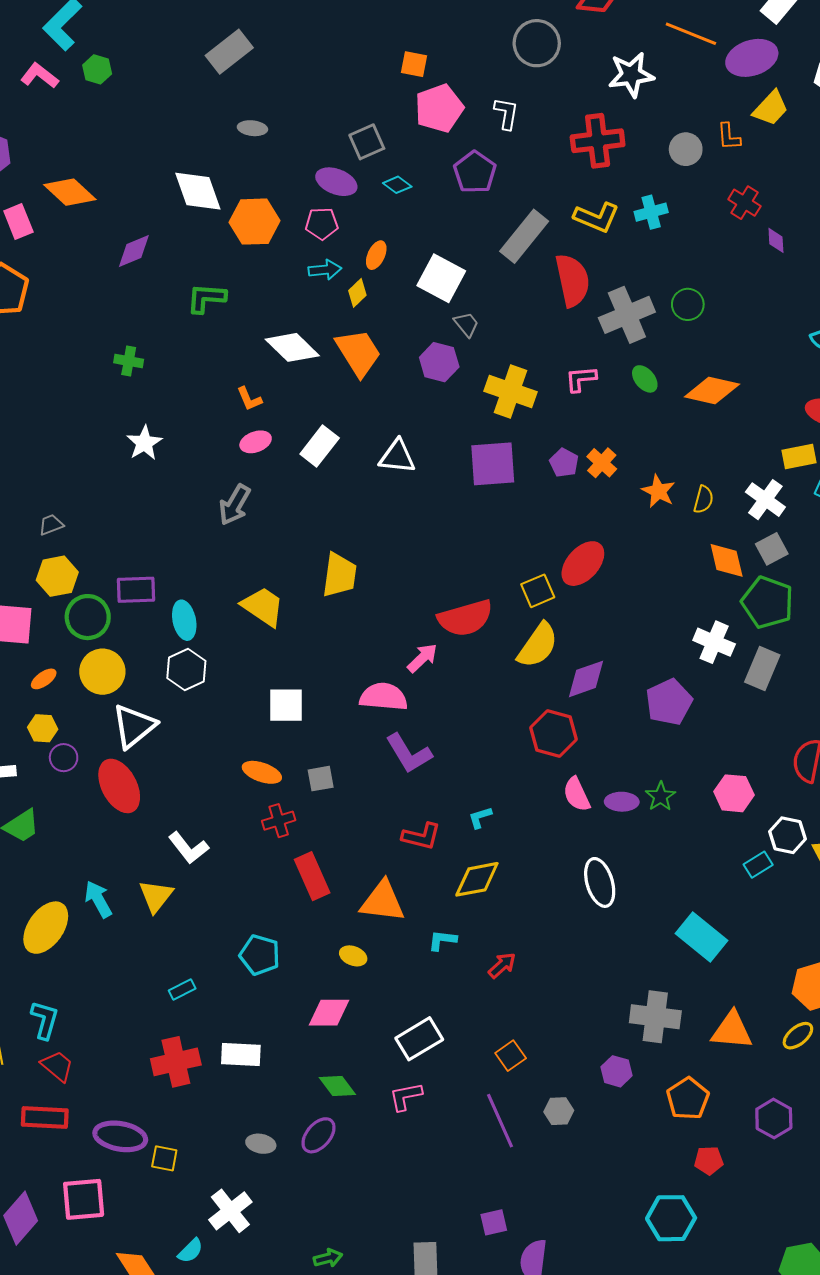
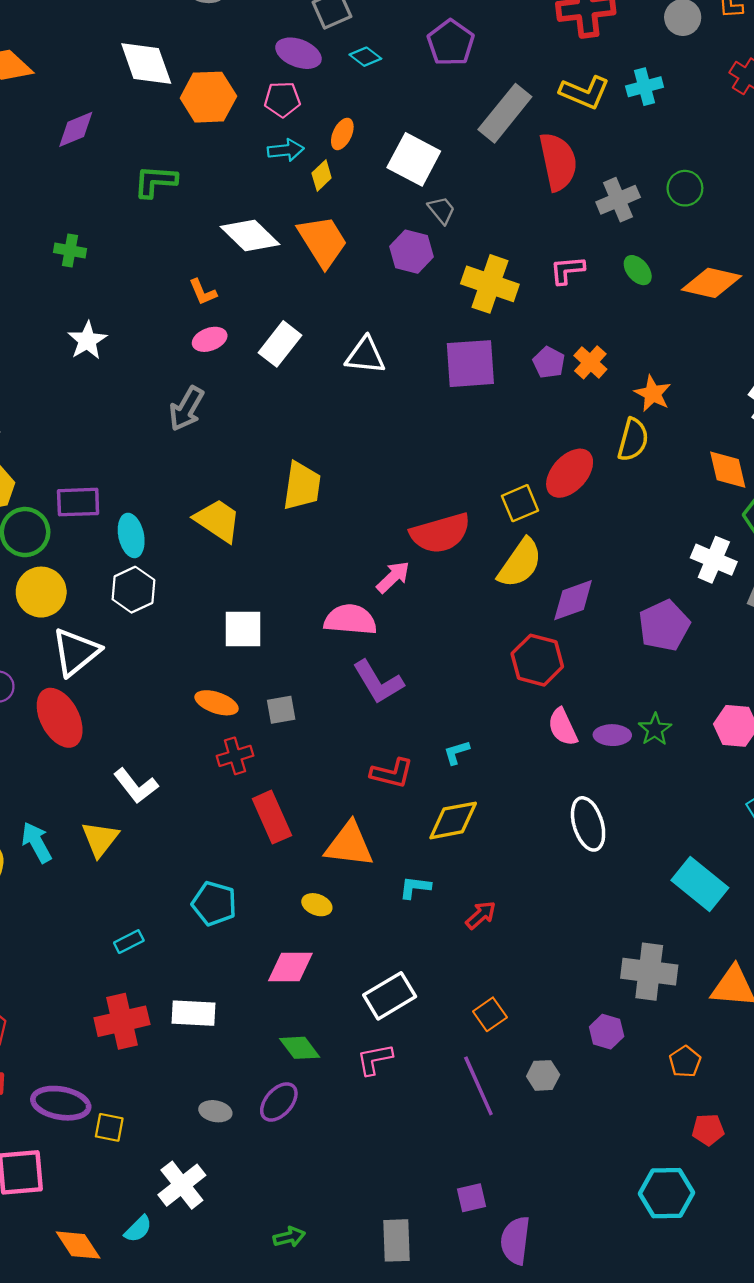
gray cross: (627, 315) -> (618, 200), size x0.7
yellow semicircle: (704, 500) -> (633, 440), moved, size x1.4
orange pentagon: (688, 1099) -> (685, 1062), size x0.7

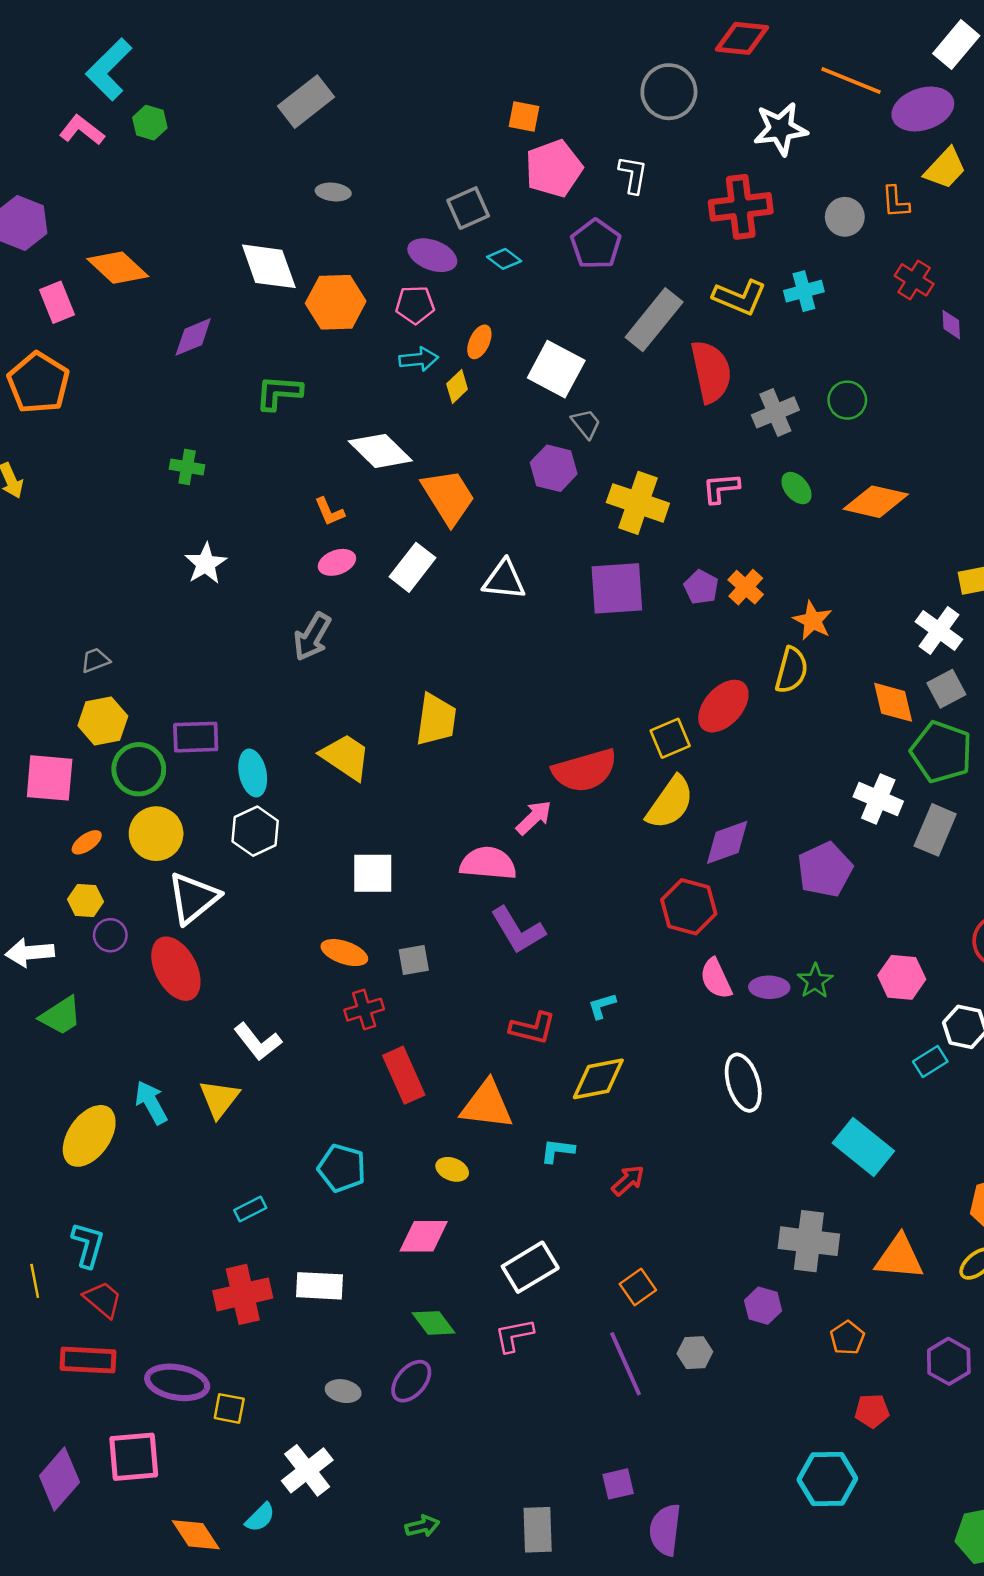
orange trapezoid: (323, 241) -> (448, 497), moved

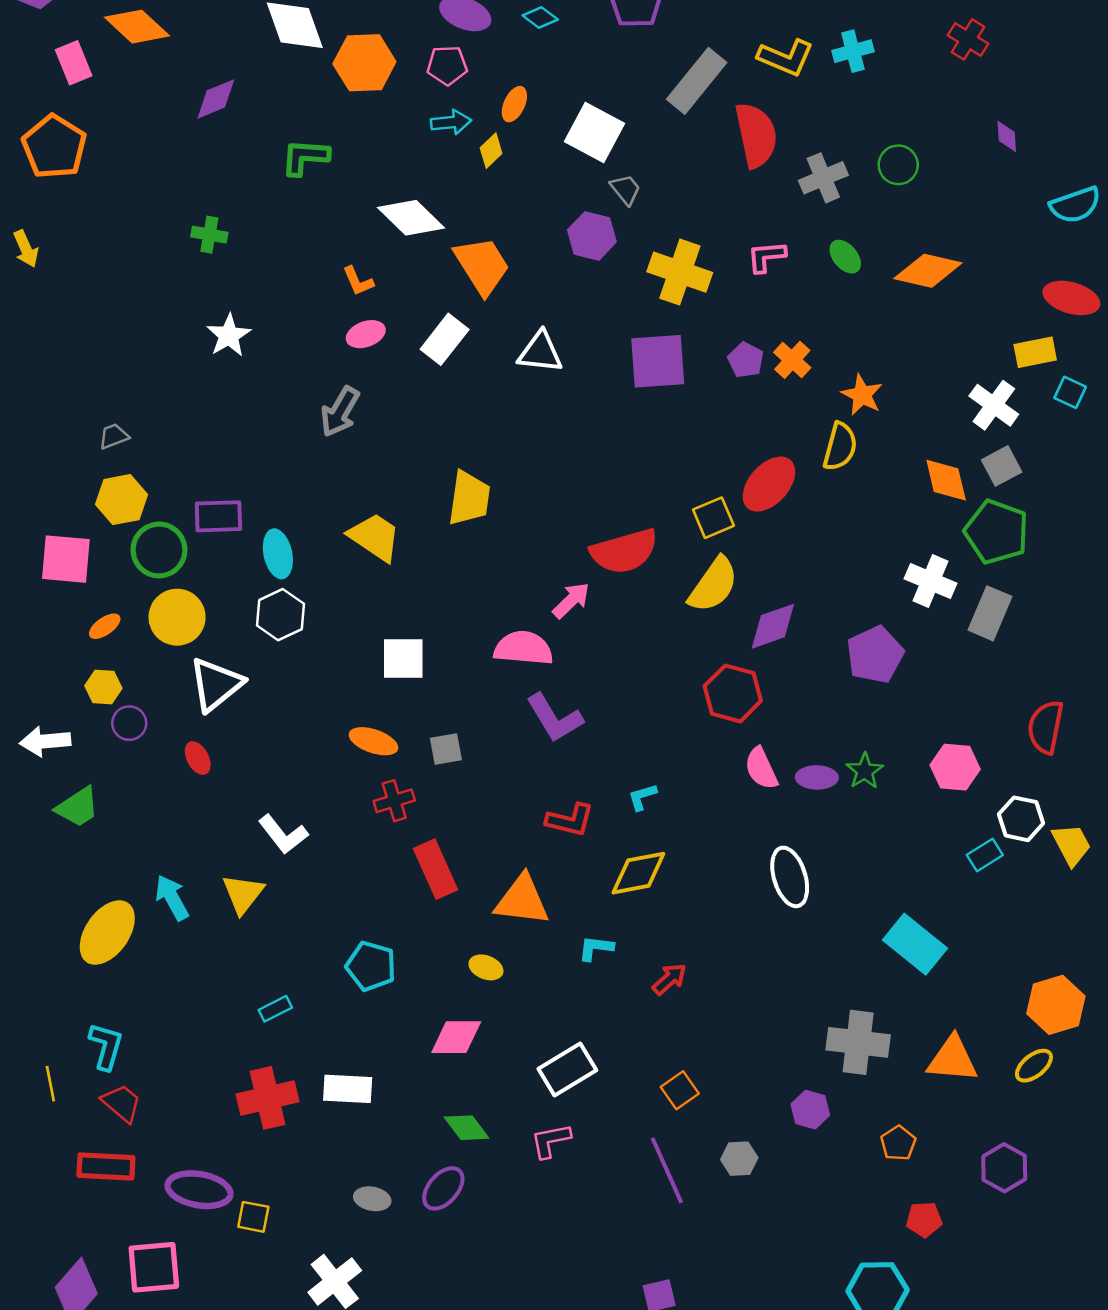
purple diamond: (951, 325) -> (1007, 136), moved
red ellipse: (176, 969) -> (198, 758), size x0.5

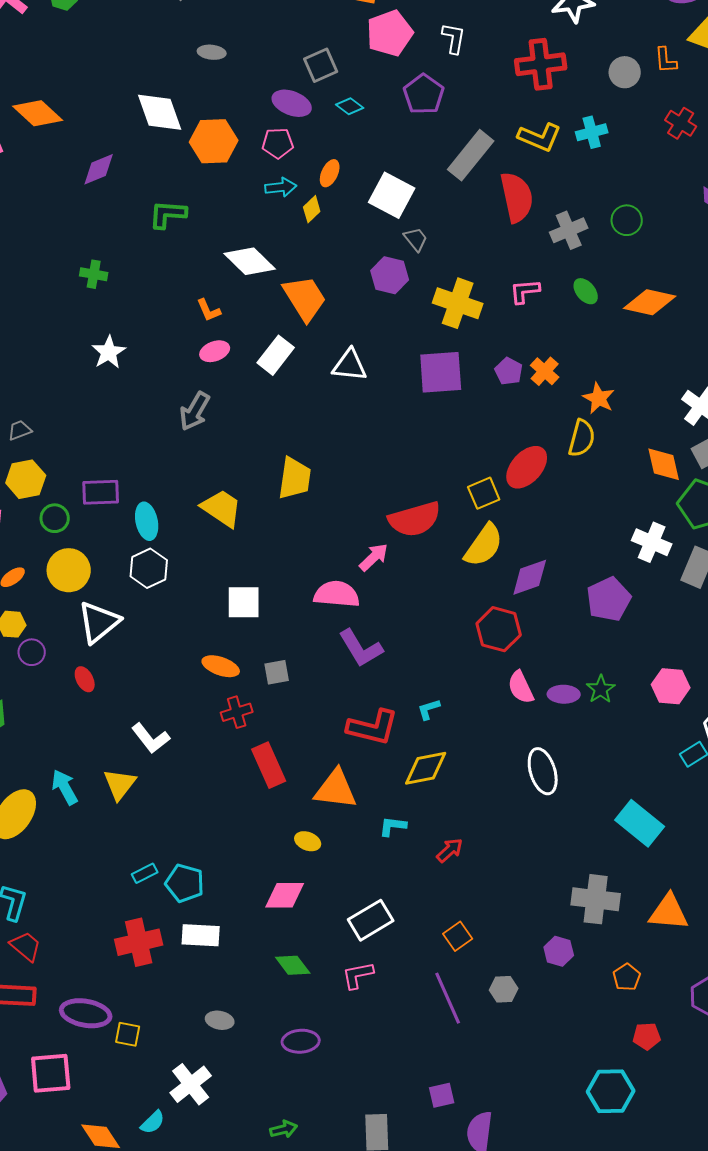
green circle: (159, 550) -> (55, 518), size x0.7
red L-shape: (570, 820) -> (373, 727), size x1.4
cyan pentagon: (371, 966) -> (185, 883), moved
purple ellipse: (443, 1188) -> (301, 1041), moved, turned 45

